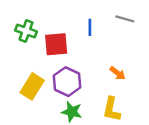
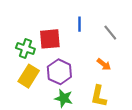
gray line: (125, 19) -> (110, 33), moved, turned 35
green cross: (26, 31) -> (25, 48), moved

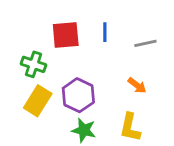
gray line: (110, 33) -> (145, 43), turned -63
red square: (50, 39) -> (66, 35), moved

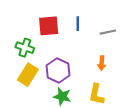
orange arrow: (137, 85) -> (102, 63), turned 56

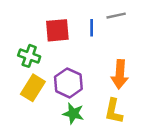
gray line: (108, 32) -> (116, 16), moved
orange arrow: (102, 63) -> (120, 74), size x1.6

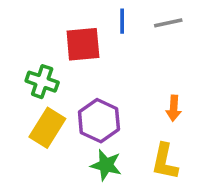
blue line: (92, 28) -> (122, 21), moved
orange arrow: (120, 74) -> (174, 108), size x0.6

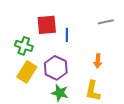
blue line: (122, 21) -> (67, 35), moved
gray line: (168, 23) -> (106, 22), moved

